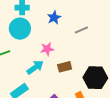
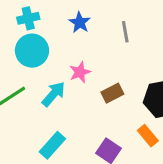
gray line: (81, 30) -> (125, 32), turned -64
cyan arrow: (35, 67) -> (54, 94), moved

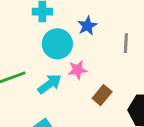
cyan circle: (32, 51) -> (57, 44), moved
brown rectangle: (112, 93) -> (102, 95), turned -36

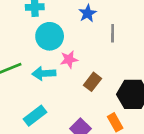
blue star: (87, 26) -> (88, 13), moved
cyan arrow: (50, 84) -> (44, 73), turned -145

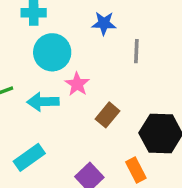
blue star: (88, 13) -> (104, 23), turned 30
pink star: (69, 59) -> (77, 84), turned -30

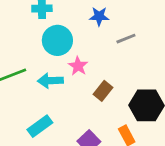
gray line: (136, 51) -> (126, 39), turned 66

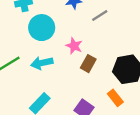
pink star: (78, 66) -> (74, 46), moved

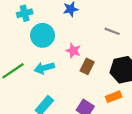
gray line: (100, 15) -> (112, 31), moved, turned 56
orange rectangle: (115, 98) -> (114, 97), turned -70

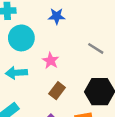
brown rectangle: (87, 66) -> (57, 91), moved

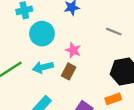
brown rectangle: (57, 91) -> (69, 71), moved

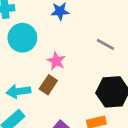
cyan arrow: (43, 67) -> (18, 91), moved

